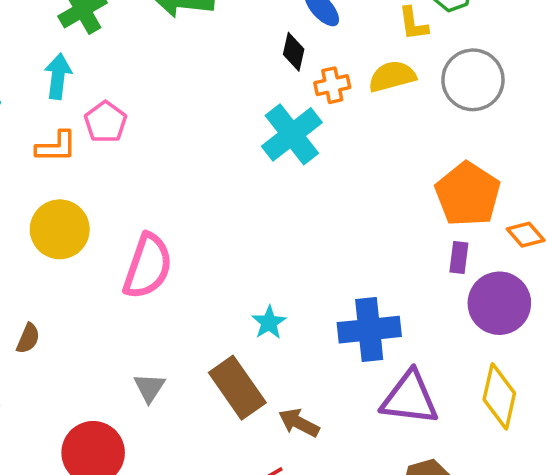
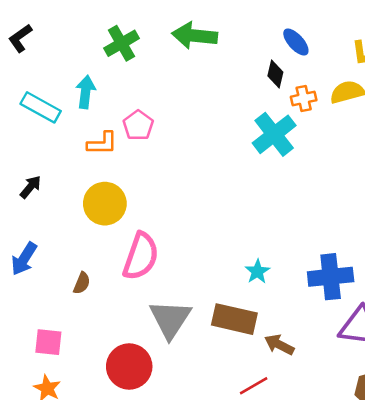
cyan arrow: (58, 76) -> (86, 92), moved
pink semicircle: (148, 266) -> (141, 256), moved
gray triangle: (149, 388) -> (170, 319), size x1.8
brown rectangle: (237, 388) -> (234, 319), turned -42

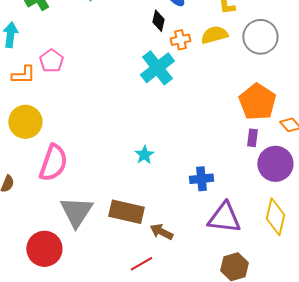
cyan star: (257, 272) -> (144, 155), moved
blue cross: (331, 277) -> (201, 179), size x0.7

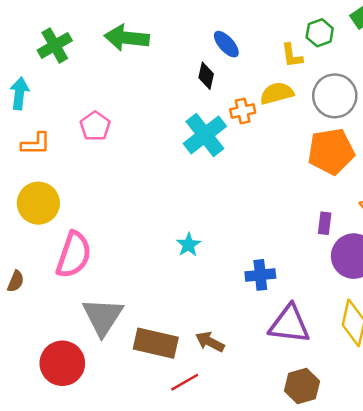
orange cross: (180, 40) -> (243, 111), moved
pink pentagon: (51, 61) -> (95, 126), moved
orange pentagon: (257, 102) -> (331, 151), moved, turned 30
brown rectangle: (126, 212) -> (156, 343), moved

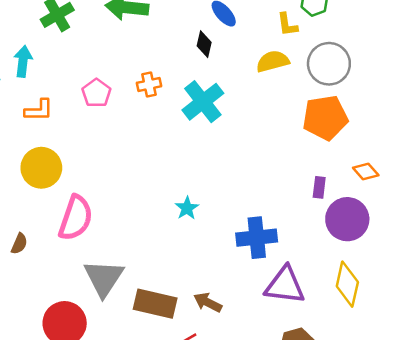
orange cross: (243, 111) -> (149, 85), moved
blue cross: (260, 275) -> (257, 238), size x1.4

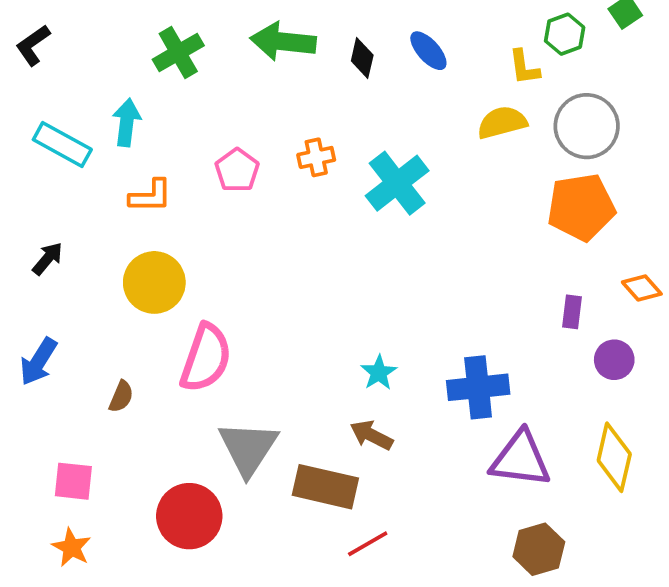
black diamond: (204, 44) -> (362, 58), moved
cyan star: (187, 208) -> (379, 373), moved
purple circle: (347, 219) -> (614, 360), size x0.6
brown arrow: (208, 302) -> (371, 435), moved

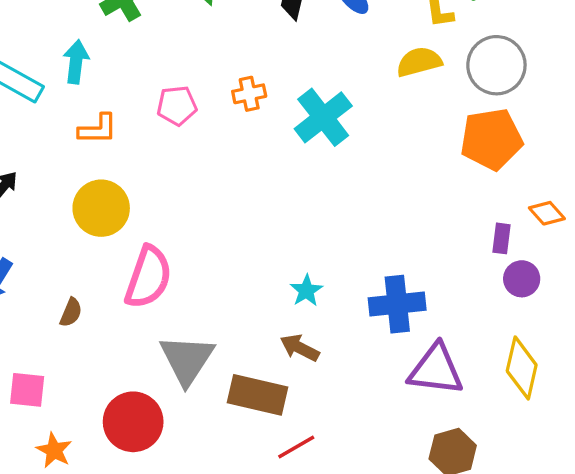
pink pentagon: (237, 170) -> (177, 106), turned 30
purple rectangle: (572, 312) -> (501, 238), moved
orange star: (72, 547) -> (54, 450), moved

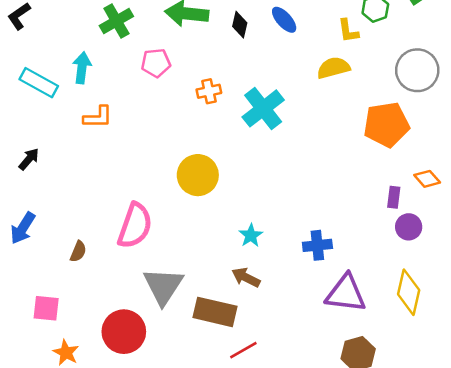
gray circle: (496, 65) -> (417, 70), moved
pink pentagon: (177, 106) -> (156, 63), moved
yellow circle: (101, 208) -> (198, 175), moved
blue cross: (397, 304) -> (317, 245), size x0.7

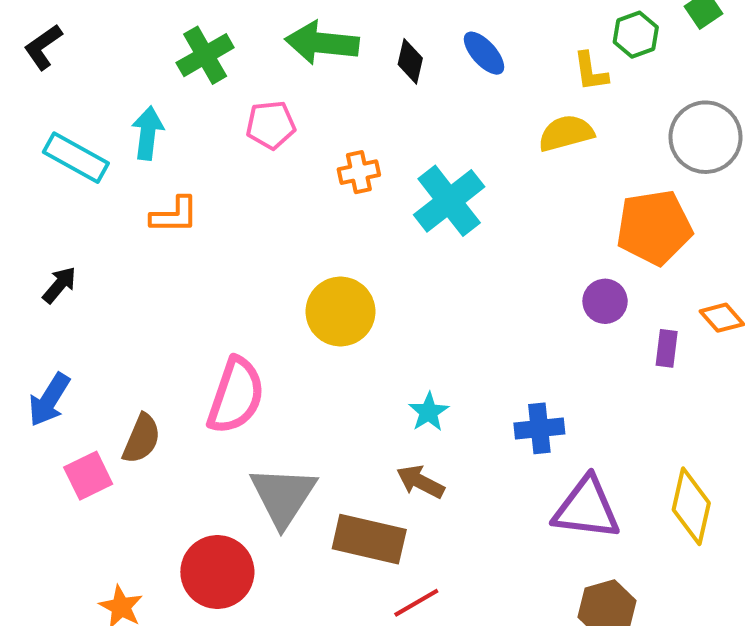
purple circle: (409, 227) -> (605, 301), moved
brown semicircle: (78, 252) -> (142, 439), size x1.4
pink square: (46, 308) -> (88, 476), moved, turned -32

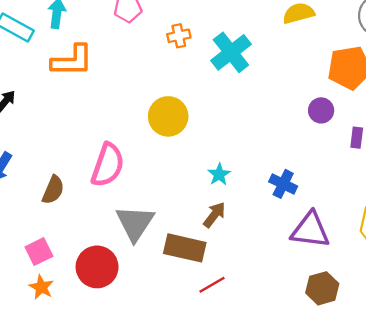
orange L-shape: (174, 215) -> (72, 61), size x1.5
blue cross: (539, 428) -> (283, 184), turned 32
pink square: (88, 476) -> (39, 252), moved
brown arrow: (420, 482) -> (214, 215), turned 100

